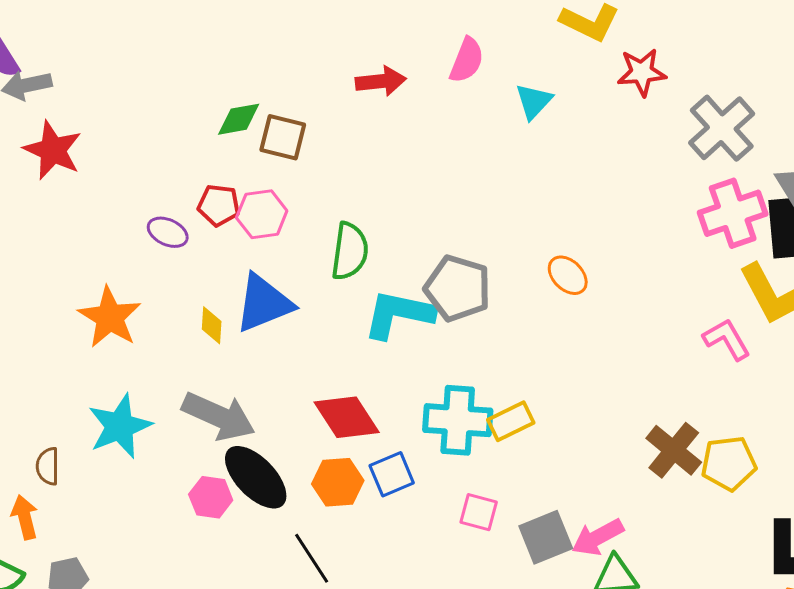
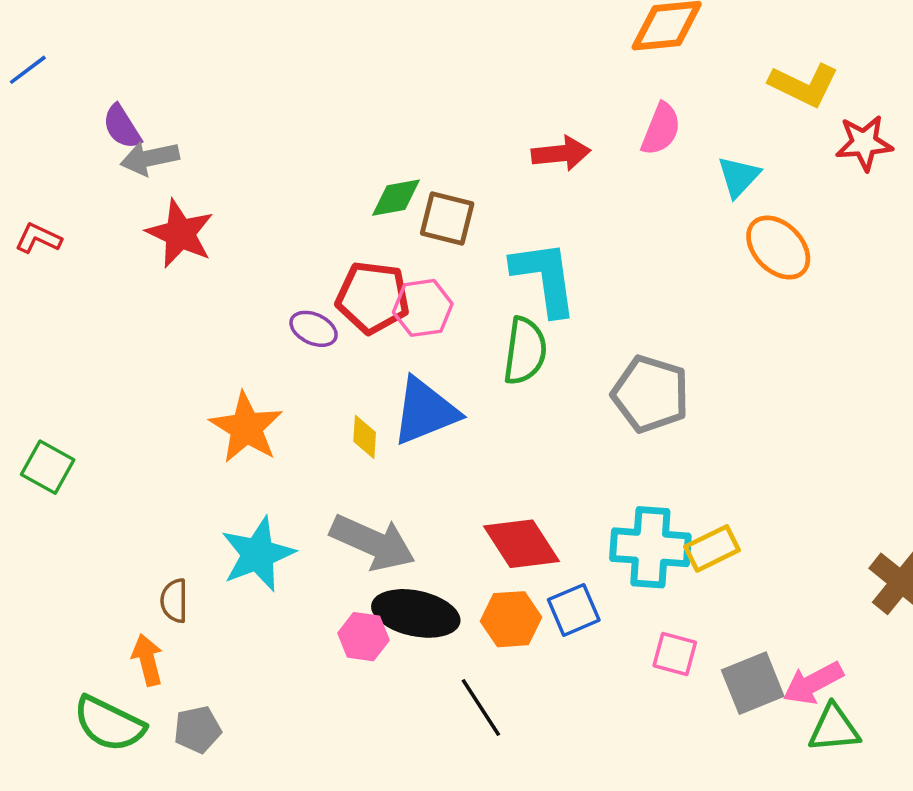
red pentagon: (219, 205) -> (373, 297), size x1.5
orange ellipse: (568, 275) -> (778, 248), moved, size x1.4
cyan L-shape: (399, 314) -> (545, 278), moved, turned 70
black ellipse: (256, 477) -> (416, 613), turned -34

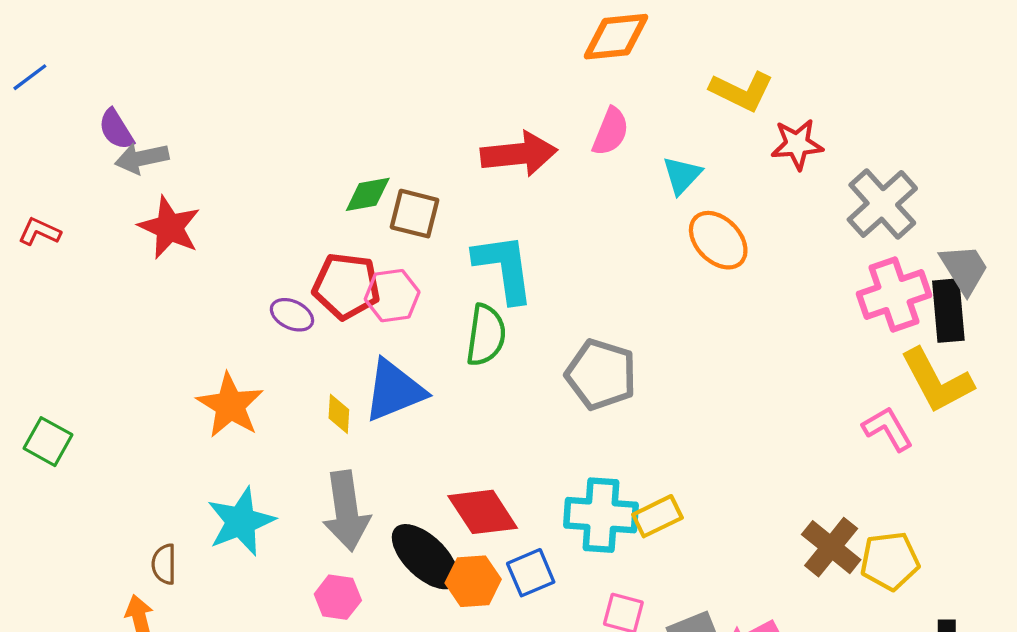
red arrow: (561, 153) -> (519, 154), size x1.4
gray arrow: (373, 543) -> (346, 511), turned 58
black ellipse: (416, 613) -> (425, 557), moved, turned 32

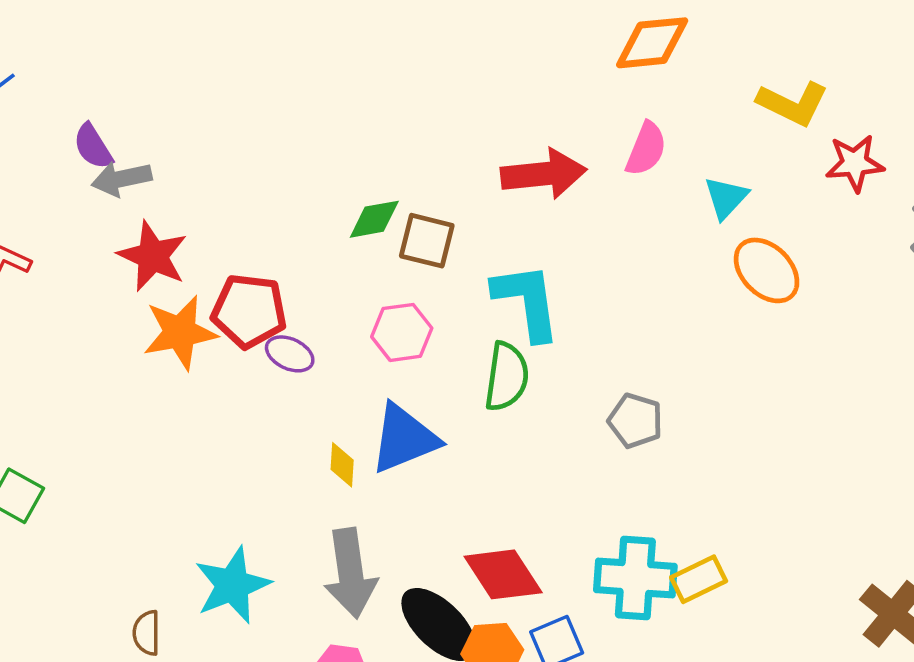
red pentagon: (346, 286) -> (249, 311), moved
gray pentagon: (601, 374) -> (635, 421), size x0.7
orange star: (230, 405) -> (180, 332), moved, turned 30

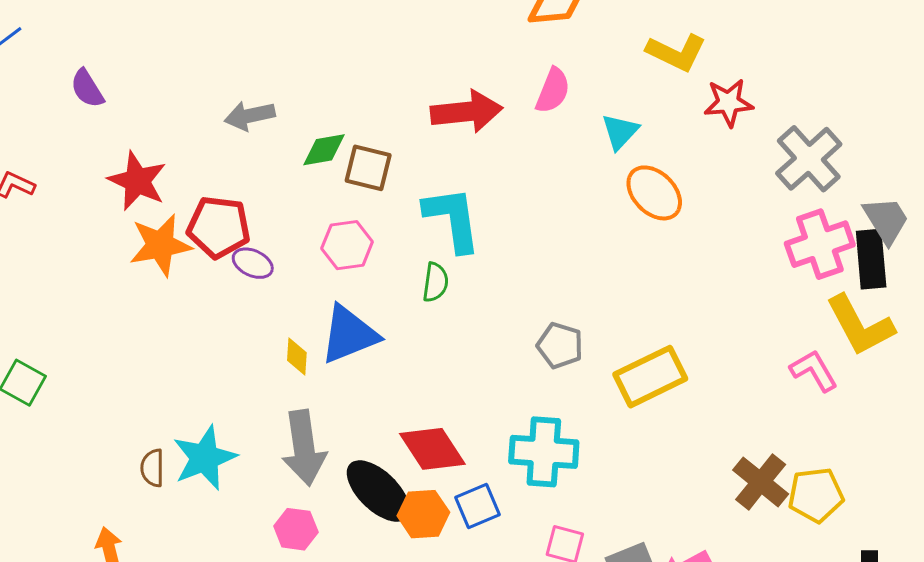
gray arrow: (122, 179) -> (250, 116), moved
green semicircle: (507, 377) -> (435, 282), size x0.7
gray pentagon: (635, 421) -> (560, 345), moved
yellow rectangle: (699, 579) -> (650, 377), moved, size x1.5
brown semicircle: (147, 633) -> (152, 468), moved

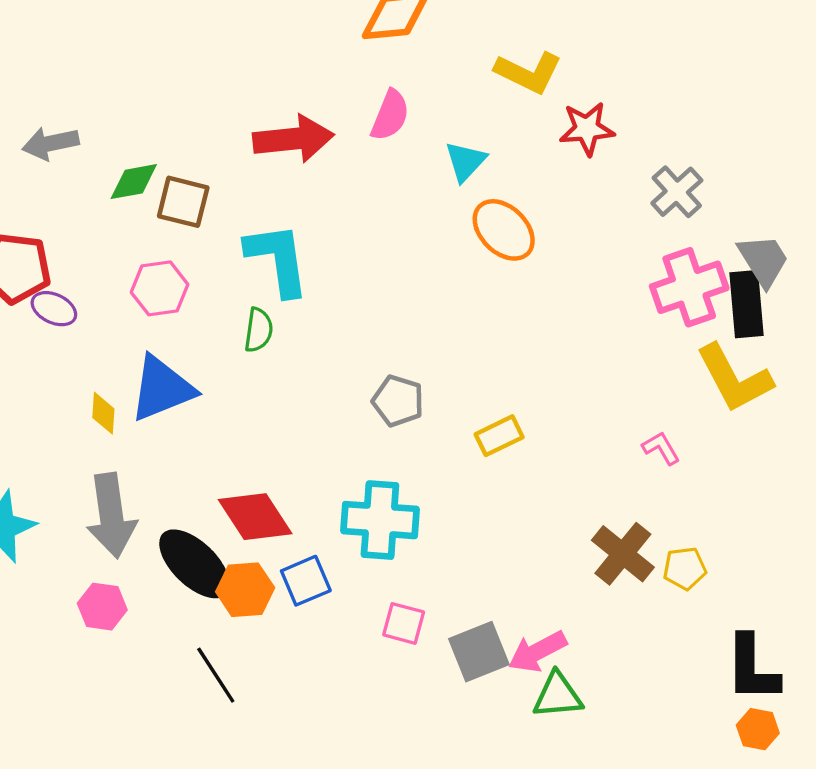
gray cross: (809, 159) -> (677, 192), size x0.7
pink L-shape: (814, 371) -> (661, 448), moved, size x0.7
yellow rectangle: (650, 377) -> (499, 436), size x0.6
yellow pentagon: (816, 495) -> (685, 568), size x0.7

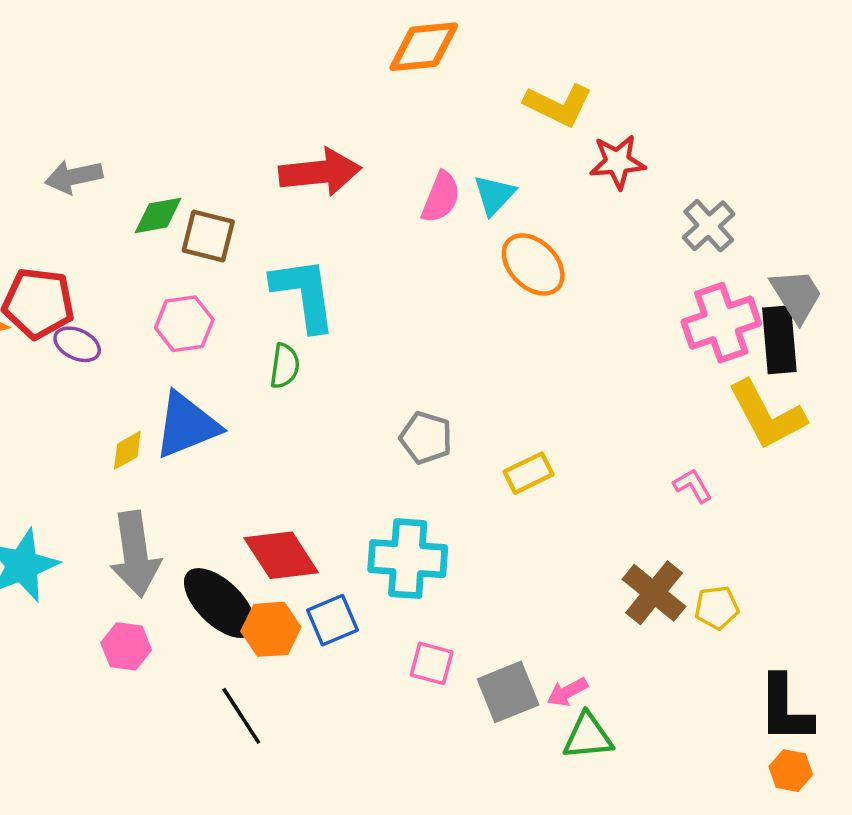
pink semicircle: (390, 115) -> (441, 197), moved
yellow diamond: (103, 413) -> (127, 450), turned 57
pink arrow: (537, 652) -> (567, 692), size x0.7

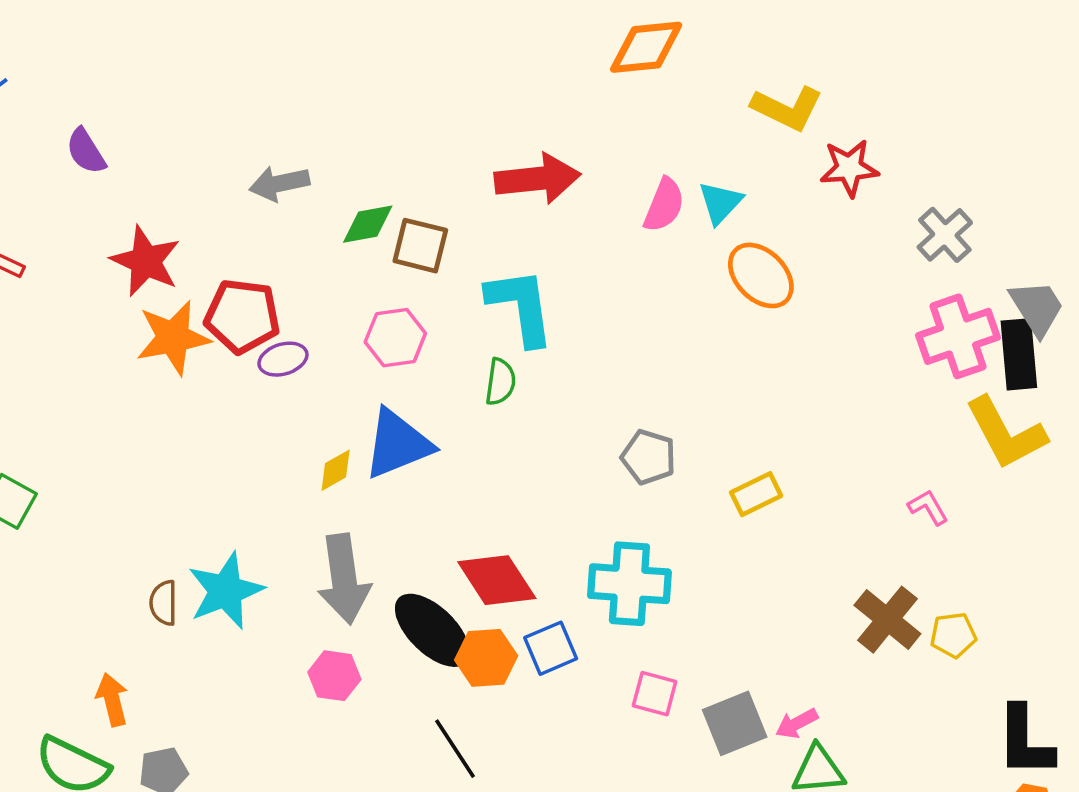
purple ellipse: (77, 344) -> (283, 359), turned -42

